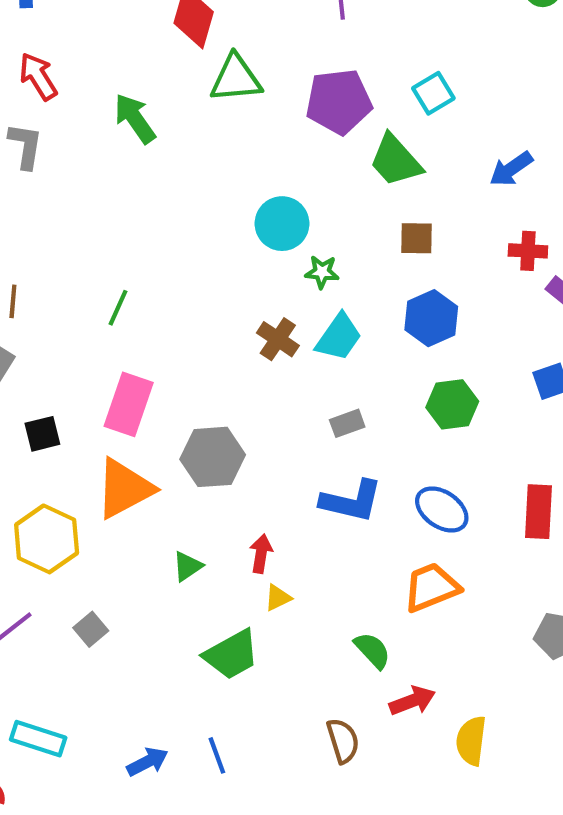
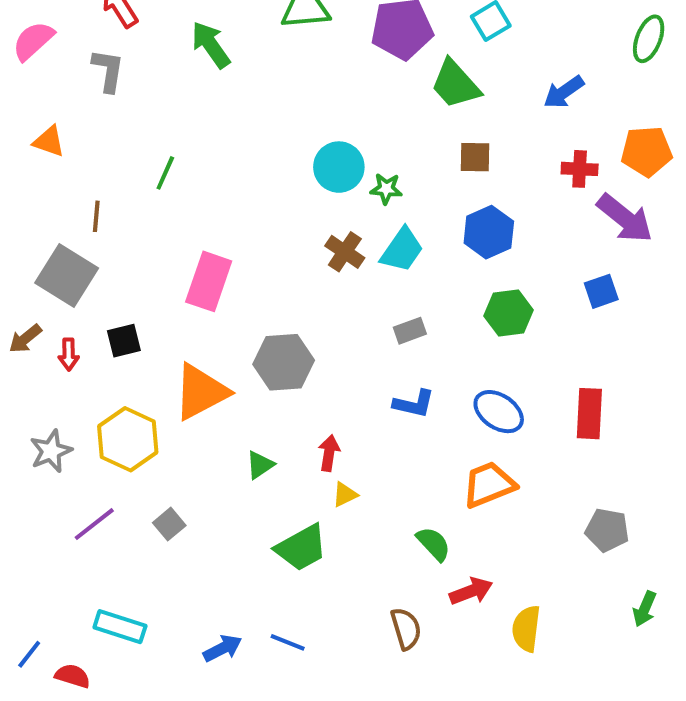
cyan circle: (282, 224) -> (339, 167), moved
green line: (118, 308) -> (165, 173), moved
pink rectangle: (129, 404) -> (209, 281), moved
blue L-shape: (351, 501) -> (414, 404), size x0.7
blue line: (217, 755) -> (288, 642), turned -48

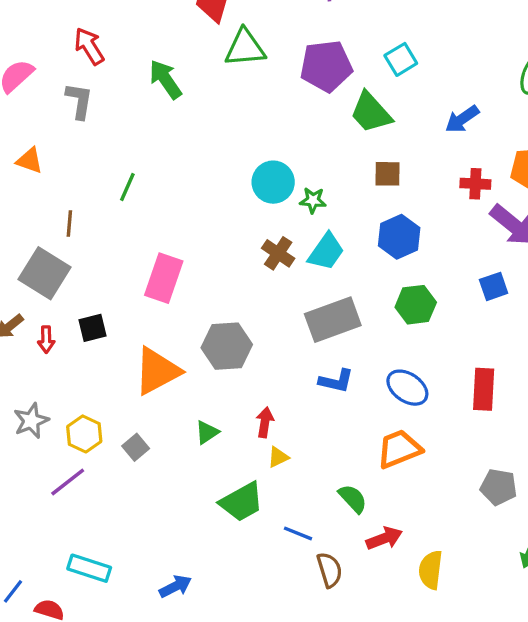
gray rectangle: (410, 331) -> (333, 320), size x2.0
yellow hexagon: (128, 439) -> (84, 434), moved, size x0.7
gray square: (169, 524) -> (136, 447), moved
blue line: (288, 642) -> (298, 533), moved

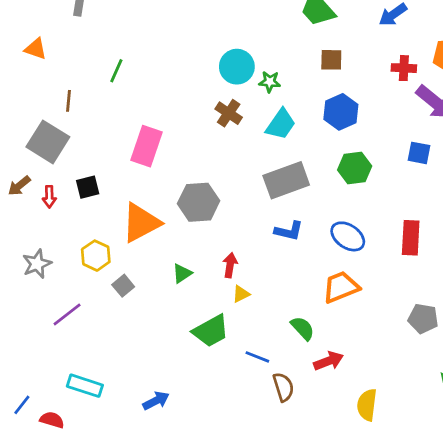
brown cross: (278, 253) -> (229, 113), moved
blue square: (494, 286) -> (419, 153), turned 30
yellow hexagon: (84, 434) -> (96, 256), moved
yellow semicircle: (431, 570) -> (367, 405), moved

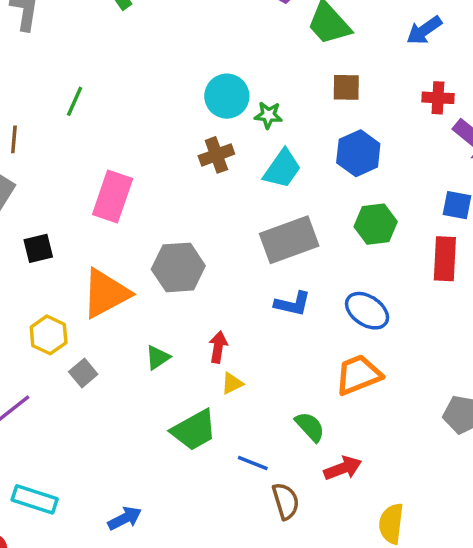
brown cross: (229, 113) -> (216, 155), turned 36
red rectangle: (411, 238) -> (445, 259), moved

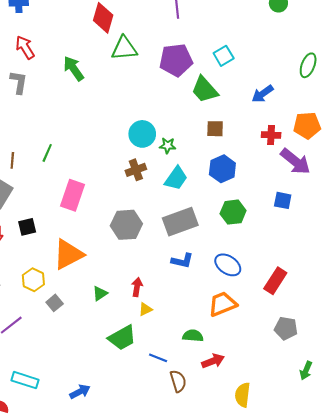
green line: (75, 101) -> (47, 153), moved
red rectangle: (445, 259) -> (275, 281), moved, turned 30
gray hexagon: (178, 267) -> (126, 225), moved
green semicircle: (310, 427) -> (193, 336), turned -42

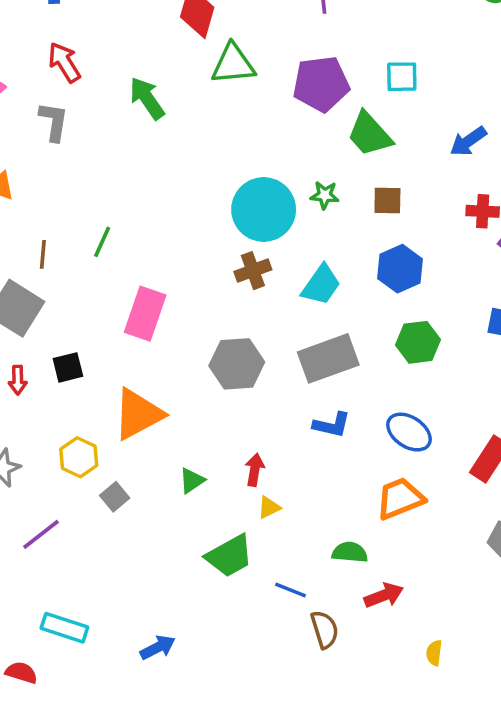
cyan square: (224, 56) -> (402, 77), turned 30
cyan circle: (142, 134) -> (264, 209), size x1.4
green star: (168, 146) -> (325, 195), moved
yellow semicircle: (243, 395) -> (434, 653), size x0.6

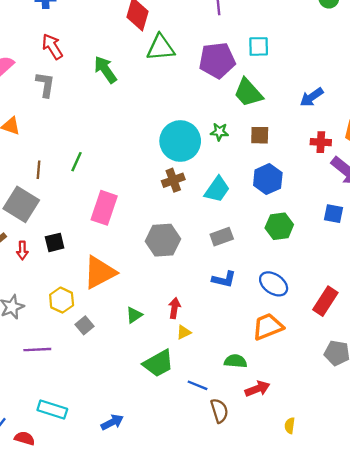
cyan square: (402, 77) -> (259, 46), moved
gray rectangle: (328, 358) -> (222, 237), size x0.6
purple line: (41, 534) -> (37, 350), turned 35

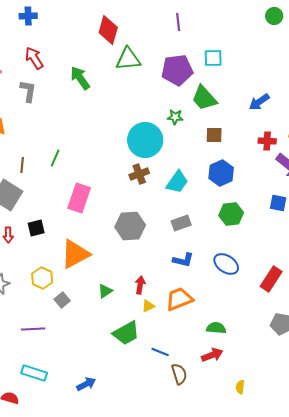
green star: (219, 132) -> (175, 117), moved
orange trapezoid: (268, 327) -> (179, 299), moved
purple line: (37, 350) -> (33, 329), moved
green semicircle: (236, 361) -> (216, 328), moved

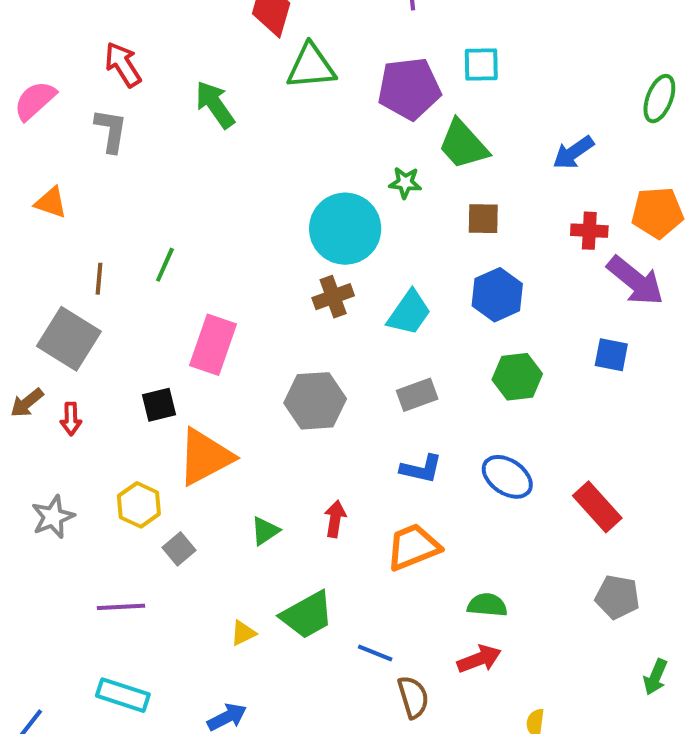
black square: (36, 228) -> (159, 405), moved
red rectangle: (271, 279) -> (597, 507), turned -75
yellow triangle: (148, 306) -> (243, 633), moved

